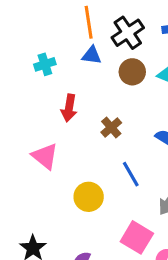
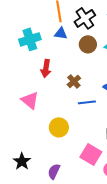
cyan cross: (45, 64) -> (30, 39), size x1.5
blue line: (131, 174) -> (87, 102), moved, turned -66

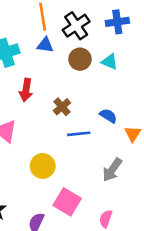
pink square: (91, 154) -> (67, 202), moved

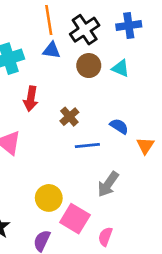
yellow circle: (43, 166) -> (49, 198), moved
gray arrow: (112, 170) -> (108, 184), moved
pink semicircle: (106, 219) -> (105, 237), moved

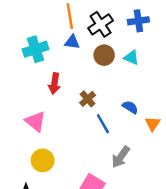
blue line: (87, 146) -> (103, 124), turned 66
yellow circle: (49, 198) -> (43, 160), moved

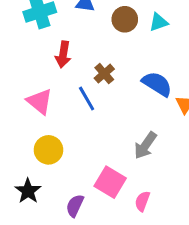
cyan triangle: (131, 57) -> (159, 22), turned -42
blue semicircle: (130, 107) -> (157, 84), size x1.5
blue line: (103, 124) -> (87, 99), moved

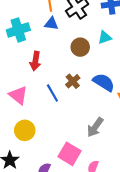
brown circle: (125, 19) -> (80, 47), moved
brown cross: (104, 74) -> (73, 81), moved

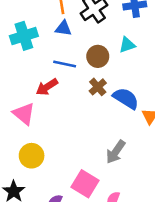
red arrow: (35, 61) -> (47, 87), moved, turned 48
brown cross: (73, 81) -> (98, 87), moved
blue line: (52, 93) -> (65, 64), moved, turned -48

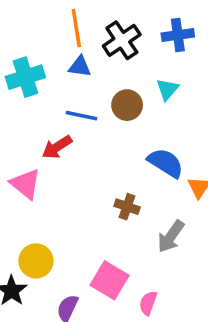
cyan triangle: (127, 45) -> (167, 89), turned -30
brown cross: (98, 87) -> (127, 207), moved, turned -30
gray arrow: (116, 152) -> (171, 236), moved
yellow circle: (32, 156) -> (36, 261), moved

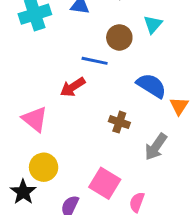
blue line: (82, 116) -> (95, 61), moved
red arrow: (57, 147) -> (73, 87), moved
pink triangle: (25, 184) -> (35, 119), moved

